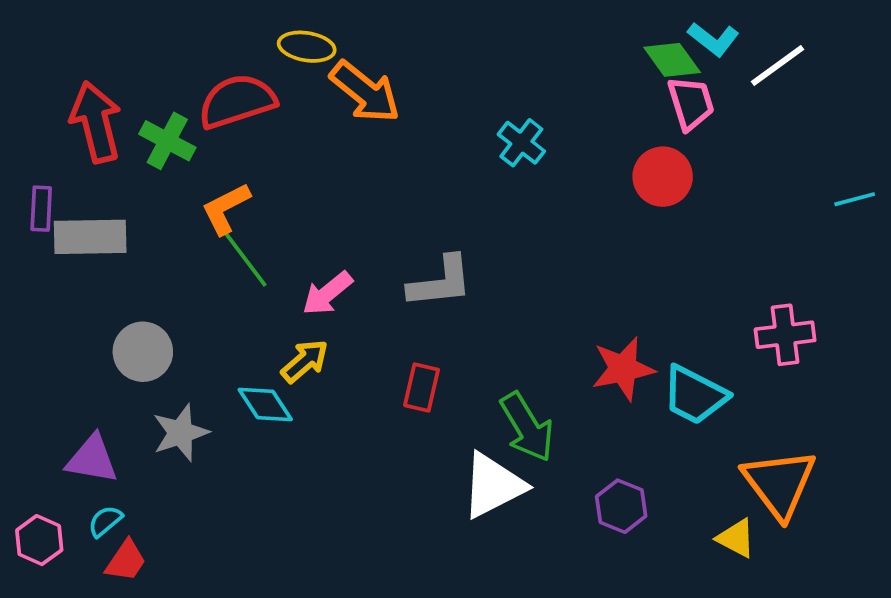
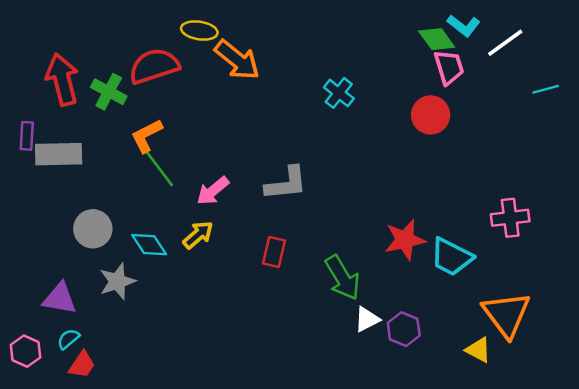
cyan line: (855, 199) -> (546, 89), moved
cyan diamond: (265, 404) -> (149, 245), moved
white triangle: (493, 485) -> (367, 319), moved, size x0.6

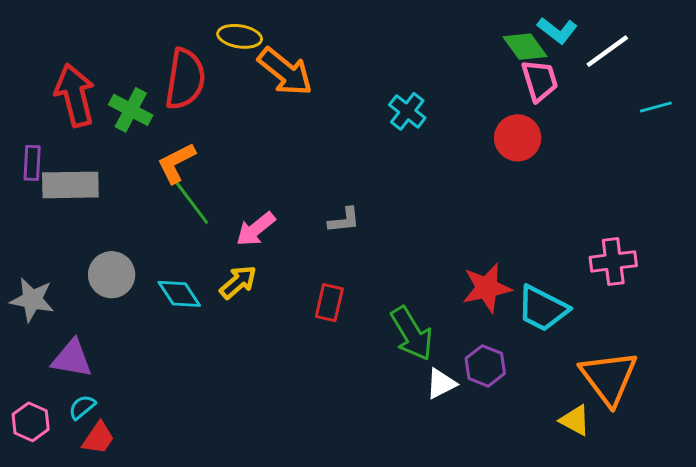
red semicircle: (154, 66) -> (185, 79), turned 117
gray L-shape: (286, 183) -> (344, 220), size x0.6
gray star: (117, 281) -> (32, 300), moved, turned 30
purple hexagon: (404, 329) -> (485, 366), moved

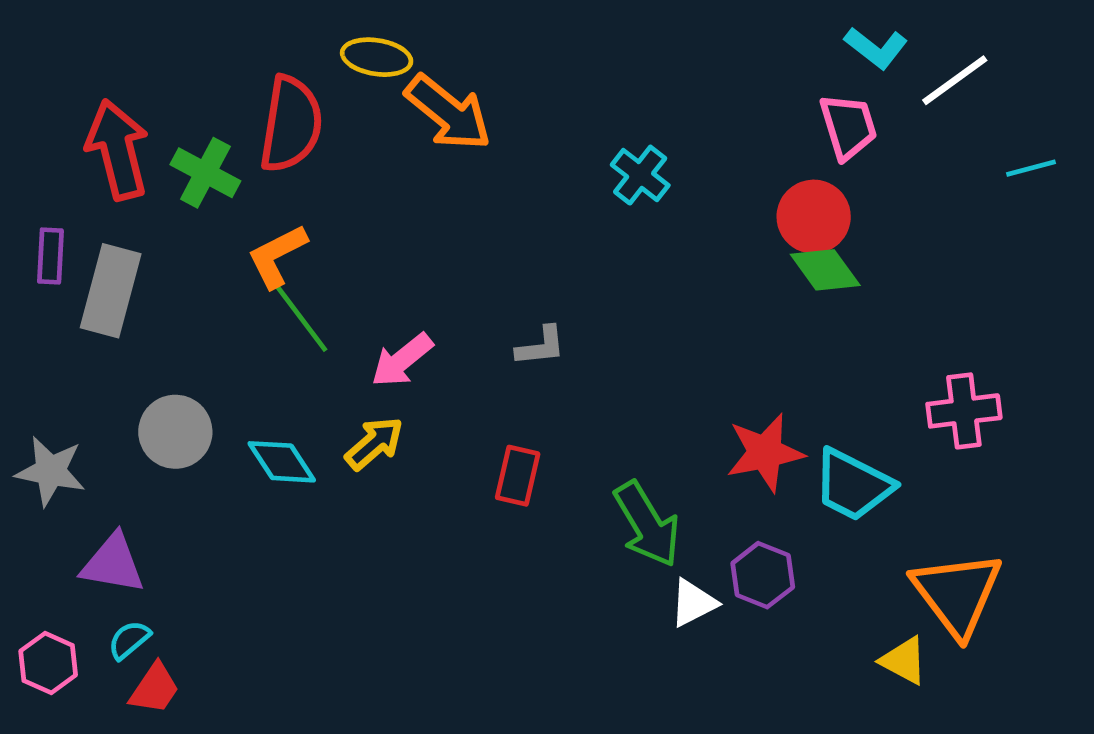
green diamond: (525, 47) -> (825, 270), moved
gray rectangle: (70, 185) -> (111, 291), turned -74

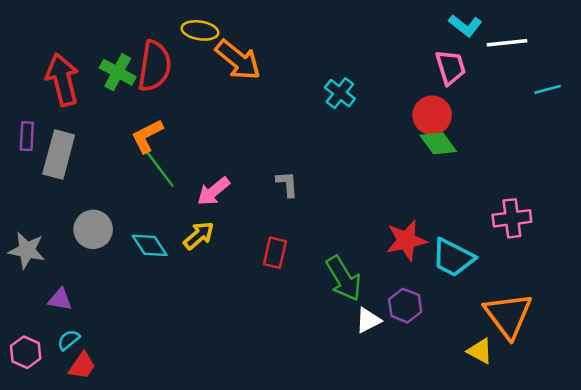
white line: (955, 80) -> (507, 43), turned 30
green cross: (205, 173) -> (118, 72), moved
gray L-shape: (541, 346) -> (287, 184), turned -88
purple triangle: (113, 564) -> (60, 299), size x0.7

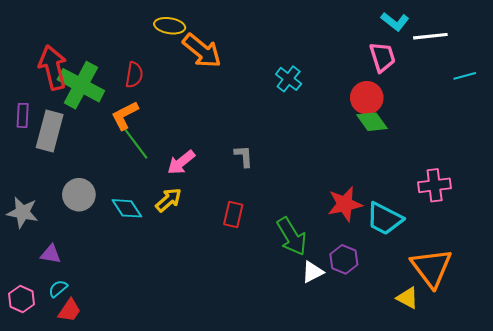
red semicircle: (155, 66) -> (134, 75), moved, size x0.6
green cross: (118, 72) -> (81, 85), moved, size x1.5

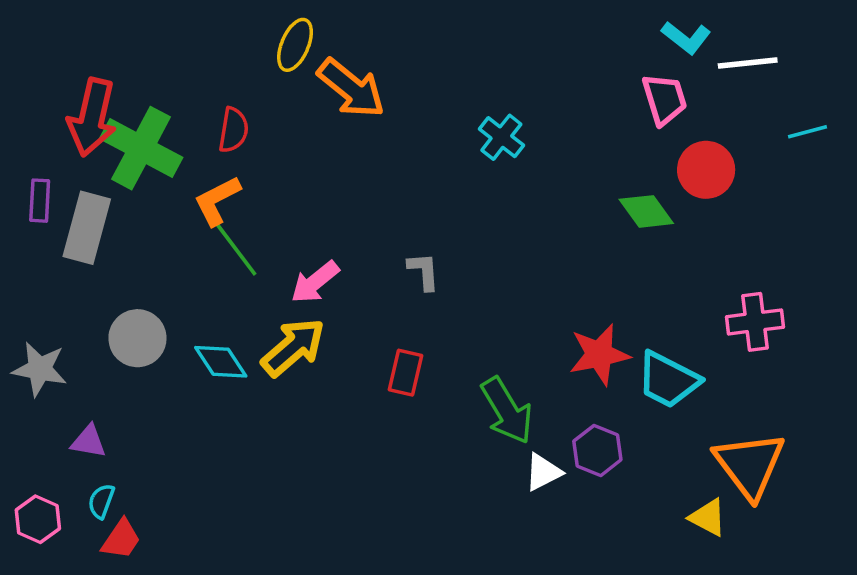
yellow ellipse: (170, 26) -> (295, 45), turned -76
red arrow: (53, 67) -> (92, 117), turned -153
red circle: (367, 98) -> (706, 170), moved
yellow arrow: (169, 200) -> (293, 347), size x1.4
cyan semicircle: (58, 289) -> (101, 501), turned -30

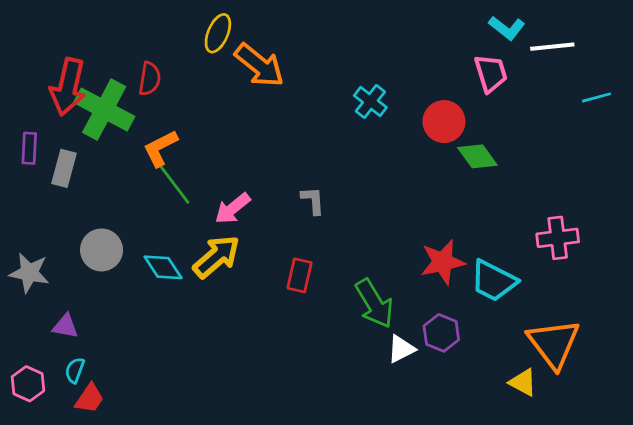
red semicircle: (233, 130) -> (150, 79), moved
red circle: (706, 170) -> (444, 122), moved
gray rectangle: (87, 228) -> (64, 168), size x0.7

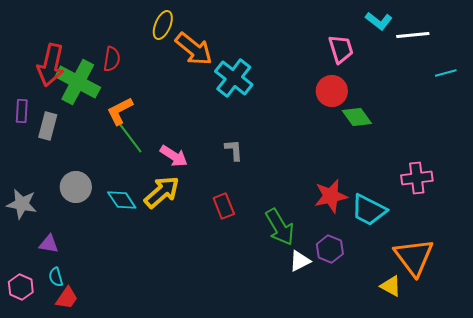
pink trapezoid: (491, 73) -> (341, 49), moved
cyan cross: (370, 101) -> (234, 78), moved, size x1.5
pink arrow: (233, 208) -> (174, 156), turned -108
red rectangle: (299, 275) -> (224, 206), turned -35
cyan semicircle: (75, 370) -> (56, 277), turned -36

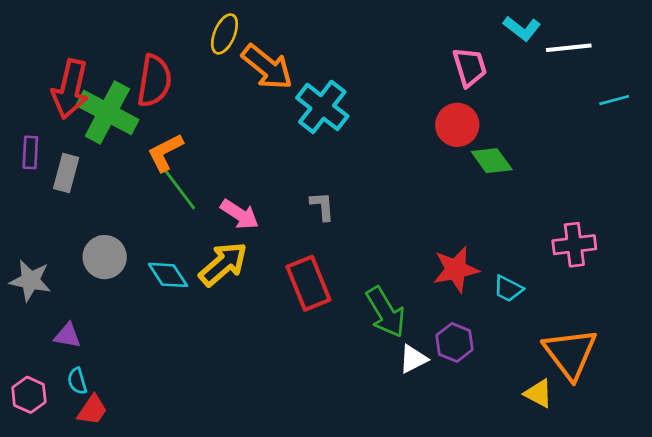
red semicircle: (112, 59) -> (154, 81), size x1.5
red rectangle: (224, 206) -> (308, 283), size x1.5
cyan trapezoid: (369, 210) -> (508, 289), size x0.6

